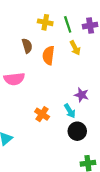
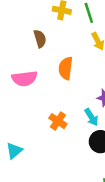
orange semicircle: (48, 55) -> (66, 68), moved

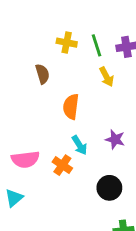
pink semicircle: (24, 79) -> (25, 159), moved
cyan arrow: (91, 117) -> (79, 145), moved

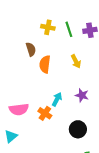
yellow arrow: (107, 77) -> (76, 61), moved
orange semicircle: (71, 107) -> (45, 64), moved
cyan arrow: (79, 145) -> (57, 99), turned -120

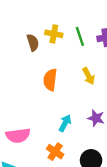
brown semicircle: (31, 49) -> (33, 43), moved
orange cross: (45, 113) -> (55, 152), moved

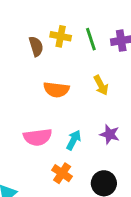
orange semicircle: (50, 80) -> (56, 90), turned -90
pink semicircle: (18, 136) -> (38, 137), moved

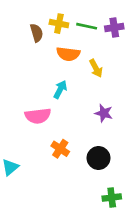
green line: (91, 39) -> (87, 26), turned -60
orange semicircle: (56, 90) -> (68, 54), moved
cyan arrow: (74, 140) -> (60, 89), moved

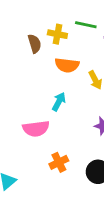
green line: (87, 26) -> (86, 25), moved
orange cross: (60, 149) -> (59, 162), turned 30

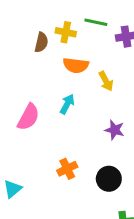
brown semicircle: (35, 44) -> (41, 42), turned 30
pink semicircle: (36, 129) -> (28, 117), moved, turned -55

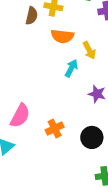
cyan arrow: (67, 104) -> (71, 68), moved
pink semicircle: (28, 117) -> (20, 116), moved

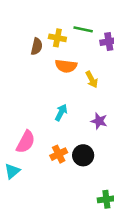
cyan arrow: (71, 68) -> (61, 112), moved
black circle: (92, 137) -> (83, 155), moved

